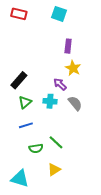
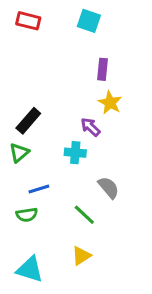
green triangle: (25, 102) -> (19, 153), moved
gray semicircle: (75, 103) -> (109, 188), moved
green semicircle: (36, 148) -> (27, 215), moved

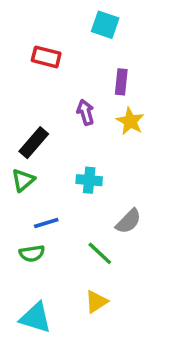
red rectangle: (28, 21) -> (46, 57), moved
purple arrow: (90, 127) -> (86, 112), moved, turned 30
gray semicircle: (109, 188) -> (128, 221), turned 85

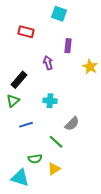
yellow star: (130, 121) -> (90, 67), moved
green semicircle: (32, 253) -> (35, 159), moved

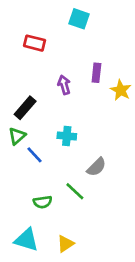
purple rectangle: (68, 46) -> (96, 73), moved
blue line: (26, 125) -> (35, 155), moved, turned 64
green semicircle: (35, 159) -> (43, 202), moved
yellow triangle: (54, 169) -> (65, 244), moved

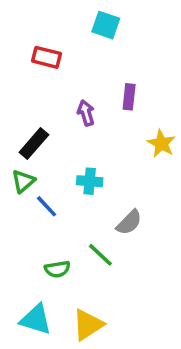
yellow star: (121, 90) -> (161, 144), moved
yellow triangle: (65, 244) -> (88, 325), size x1.4

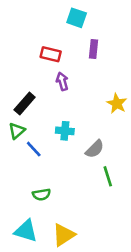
red rectangle: (47, 57) -> (51, 54), moved
purple rectangle: (129, 97) -> (93, 49), moved
gray semicircle: (129, 222) -> (95, 149), moved
green line: (100, 255) -> (108, 176), moved, turned 30

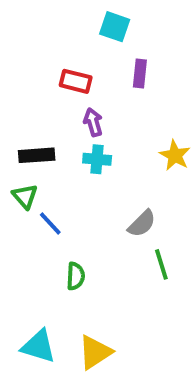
black rectangle: (25, 104) -> (37, 155), turned 45
green triangle: (17, 131) -> (25, 196), turned -30
cyan cross: (65, 131) -> (97, 159), moved
green semicircle: (41, 195) -> (76, 276), moved, turned -78

